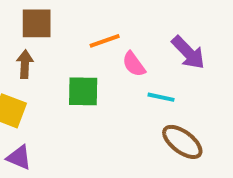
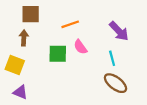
pink semicircle: (134, 64) -> (80, 47), moved
cyan line: (161, 97) -> (112, 58), moved, turned 63

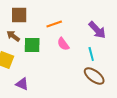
brown arrow: (24, 38) -> (13, 36), turned -56
green square: (58, 54) -> (32, 45), moved
purple triangle: (20, 92) -> (22, 84), moved

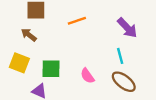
pink semicircle: (63, 44) -> (87, 76), moved
green square: (32, 45) -> (51, 69), moved

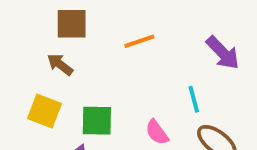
cyan line: (120, 56) -> (194, 99), moved

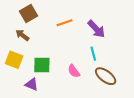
brown square: (72, 24) -> (29, 14), turned -30
purple arrow: (223, 53) -> (96, 29), moved

